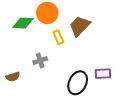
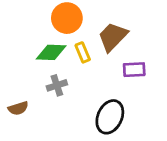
green diamond: (23, 23) -> (51, 52), moved
purple rectangle: (103, 74) -> (134, 70), moved

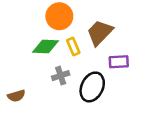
gray cross: (57, 85) -> (61, 76), moved
black ellipse: (110, 117) -> (92, 87), moved

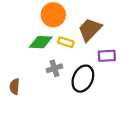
yellow rectangle: (73, 47) -> (66, 42), turned -49
brown semicircle: (16, 96) -> (15, 87), turned 112

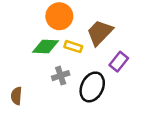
purple rectangle: (107, 56) -> (119, 62), turned -48

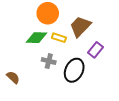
gray cross: (61, 76) -> (49, 61), turned 32
brown semicircle: (16, 96) -> (13, 77), turned 128

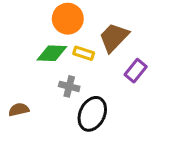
black ellipse: (74, 70) -> (92, 114), moved
brown semicircle: (13, 77) -> (19, 110), turned -56

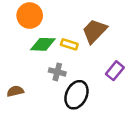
orange circle: (68, 19) -> (30, 16), moved
purple rectangle: (136, 71) -> (115, 71), moved

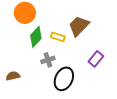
green diamond: (43, 44) -> (36, 37), turned -50
gray cross: (57, 72) -> (48, 60), turned -32

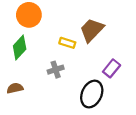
green diamond: (36, 37) -> (20, 47), moved
black ellipse: (64, 79) -> (92, 94), moved

